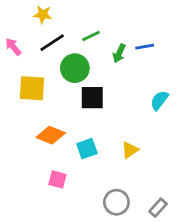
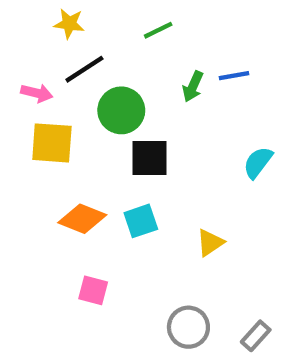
green line: (91, 36) -> (158, 30), moved
pink arrow: (13, 47) -> (37, 93), moved, turned 144
cyan square: (87, 149) -> (141, 221), moved

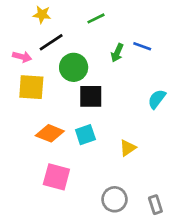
blue line: (234, 76) -> (142, 46), turned 30
pink square: (93, 290) -> (56, 177), size x1.5
gray rectangle: (256, 336) -> (155, 205), turned -60

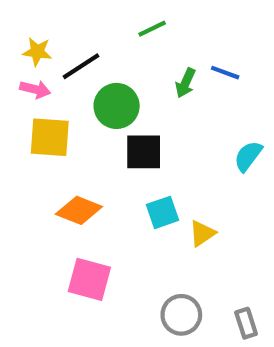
yellow star: (42, 15) -> (37, 52), moved
cyan square: (85, 135) -> (163, 212), moved

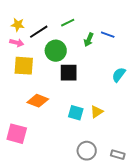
green line: (152, 29) -> (68, 23), moved
cyan square: (163, 212) -> (76, 113), moved, turned 35
pink square: (89, 279) -> (17, 134), moved
gray rectangle: (246, 323) -> (118, 155), turned -56

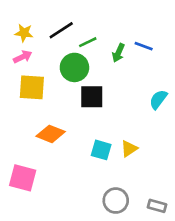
green line: (68, 23) -> (88, 42), moved
black line: (39, 32) -> (61, 30), moved
pink arrow: (17, 43) -> (23, 57), turned -40

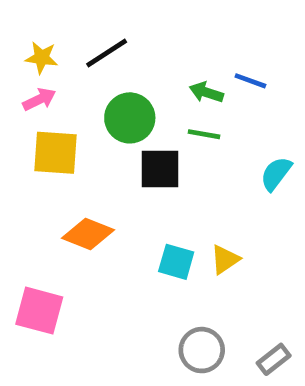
green line: (88, 42) -> (204, 134), moved, turned 36
green arrow: (118, 53) -> (206, 92), turned 84
gray rectangle: (157, 206) -> (274, 359), turned -54

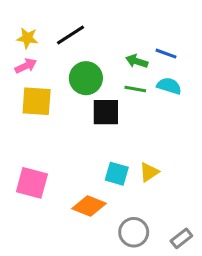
cyan semicircle: (276, 174) -> (169, 86), moved, turned 70
orange diamond: (88, 234) -> (89, 206), moved
pink square: (39, 311) -> (32, 183), moved

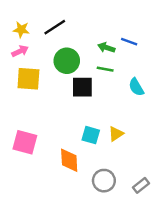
cyan semicircle: (169, 86) -> (136, 87), moved, turned -138
orange diamond: (89, 206) -> (69, 160), turned 65

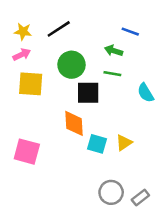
blue line: (129, 42) -> (130, 32), moved
orange diamond: (69, 160) -> (74, 123), moved
gray rectangle: (141, 185) -> (140, 197), moved

